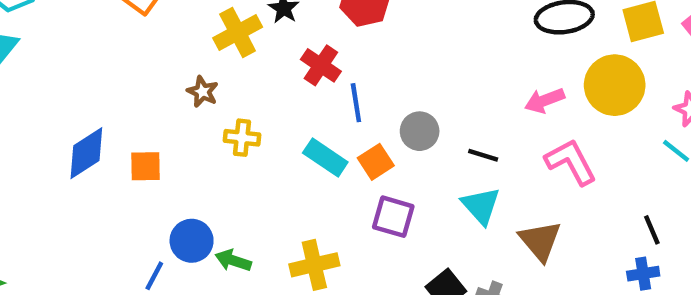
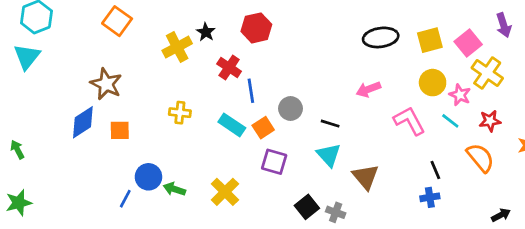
yellow circle: (615, 85) -> (433, 83), moved, size x0.7
brown star: (203, 92) -> (106, 84), moved, size x1.6
pink L-shape: (571, 162) -> (409, 121), moved
yellow cross: (314, 265) -> (225, 192), turned -32

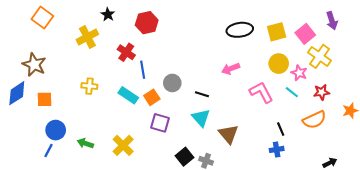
black star: (206, 32) -> (108, 14), moved
orange semicircle: (480, 158) -> (314, 120), turned 105
blue circle: (148, 177) -> (56, 130), moved

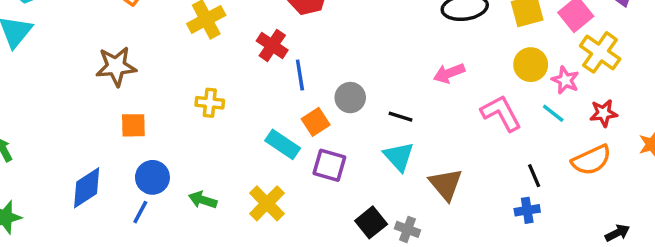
brown star: (34, 65) -> (116, 66), turned -30
blue diamond: (17, 93) -> (87, 188), moved
cyan rectangle: (128, 95) -> (283, 144), moved

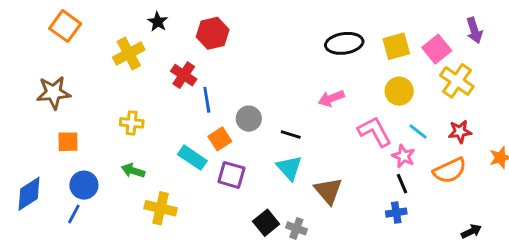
pink star: (565, 80) -> (403, 156), moved
green arrow: (203, 200) -> (133, 171), moved
yellow cross: (267, 203) -> (161, 208), moved, turned -32

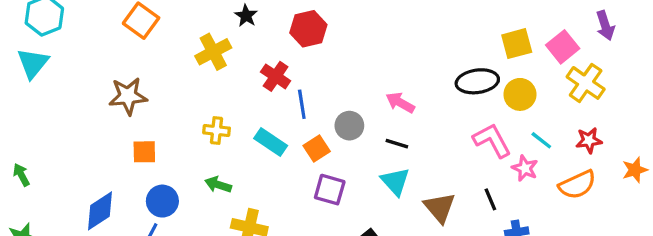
black ellipse: (344, 43) -> (477, 81), moved
pink arrow: (331, 98) -> (400, 103), moved, turned 50
cyan rectangle: (192, 158) -> (271, 142), moved
black line: (402, 184) -> (490, 199), moved

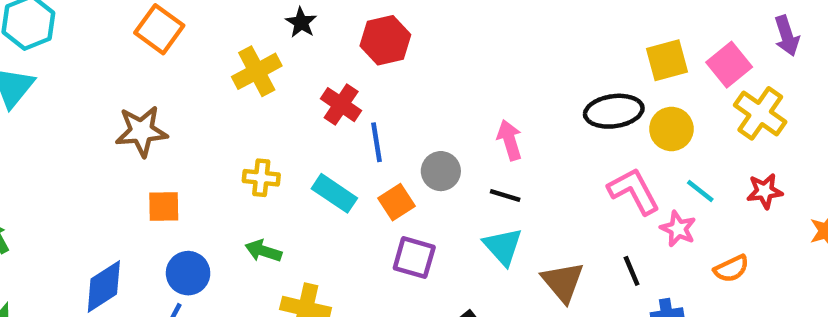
pink arrow: (400, 103) -> (510, 140), turned 44
orange semicircle: (577, 185) -> (731, 269), moved, size x0.7

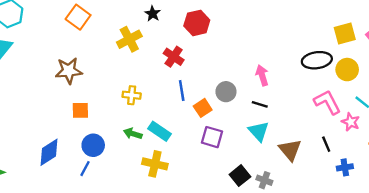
blue line: (377, 142) -> (182, 91), moved
cyan rectangle: (334, 193) -> (160, 131), moved

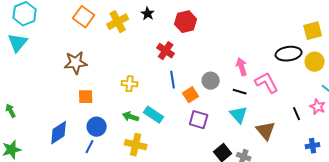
yellow cross: (129, 39) -> (118, 22), moved
pink L-shape: (327, 102) -> (267, 83), moved
black line: (326, 144) -> (297, 114), moved
yellow cross: (155, 164) -> (136, 145), moved

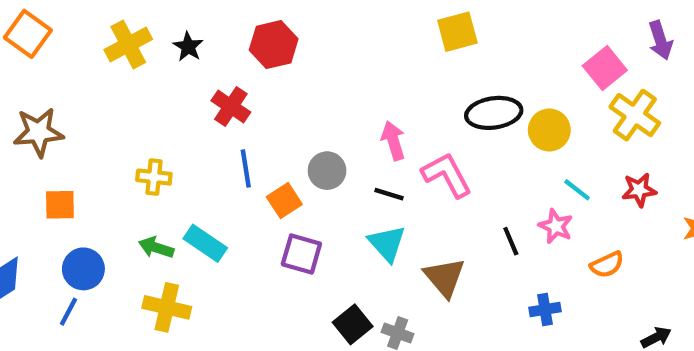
black star: (148, 14) -> (188, 47), moved
orange square: (84, 17) -> (28, 34), moved
yellow square: (313, 31) -> (457, 32), moved

